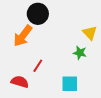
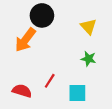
yellow triangle: (90, 33) -> (88, 27), moved
red line: (38, 66) -> (50, 81), moved

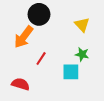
red line: (50, 81) -> (41, 58), moved
cyan square: (77, 93) -> (71, 72), moved

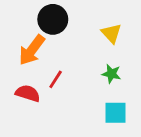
cyan square: (71, 72) -> (116, 113), moved
red semicircle: (21, 84) -> (28, 93), moved

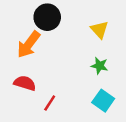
red line: (56, 79) -> (50, 103), moved
cyan square: (116, 113) -> (103, 101), turned 35

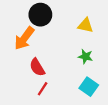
yellow triangle: (99, 30) -> (85, 25), turned -35
red semicircle: (25, 83) -> (37, 67), moved, turned -138

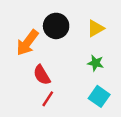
black circle: (40, 15) -> (56, 26), moved
yellow triangle: (85, 25) -> (96, 28), turned -42

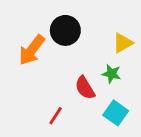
yellow triangle: (96, 28) -> (123, 43), moved
red semicircle: (42, 75) -> (85, 88), moved

